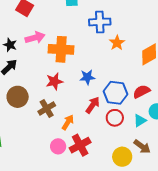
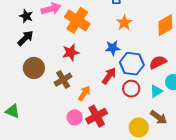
orange star: (117, 43) -> (124, 23), moved
orange cross: (61, 49) -> (77, 20), turned 30
blue star: (87, 77) -> (113, 48), moved

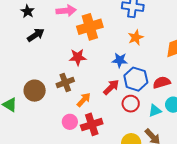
black star: (26, 16) -> (28, 11), moved
orange cross: (77, 20) -> (90, 27), turned 30
brown circle: (34, 68) -> (35, 91), moved

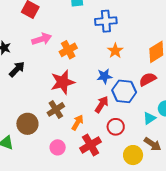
orange cross: (90, 27) -> (68, 50), size x0.7
red star: (78, 57) -> (63, 82), size x1.4
red semicircle: (162, 82) -> (148, 79), moved
red circle: (131, 104) -> (116, 127), moved
pink circle: (70, 122) -> (58, 147), moved

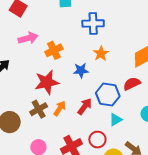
blue star: (104, 76) -> (81, 70), moved
cyan triangle: (149, 118) -> (116, 120), moved
orange arrow: (77, 122) -> (60, 108), moved
red circle: (116, 127) -> (97, 140), moved

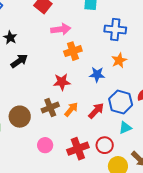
pink arrow: (28, 38) -> (61, 29), moved
red star: (47, 82) -> (62, 82), size x0.7

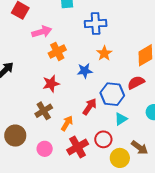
orange arrow: (71, 109) -> (67, 123), moved
brown circle: (20, 117) -> (15, 136), moved

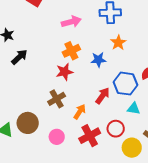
pink arrow: (42, 32) -> (71, 22), moved
orange cross: (57, 51) -> (71, 51), moved
cyan triangle: (121, 119) -> (134, 109), turned 40

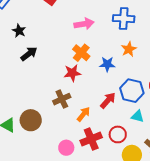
orange cross: (71, 51) -> (81, 53), turned -30
pink circle: (57, 137) -> (66, 148), moved

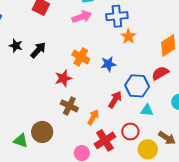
pink arrow: (84, 24) -> (82, 17), moved
orange star: (129, 49) -> (128, 36), moved
black arrow: (29, 54) -> (38, 50), moved
red star: (72, 73) -> (63, 78), moved
brown cross: (62, 99) -> (69, 106), turned -30

